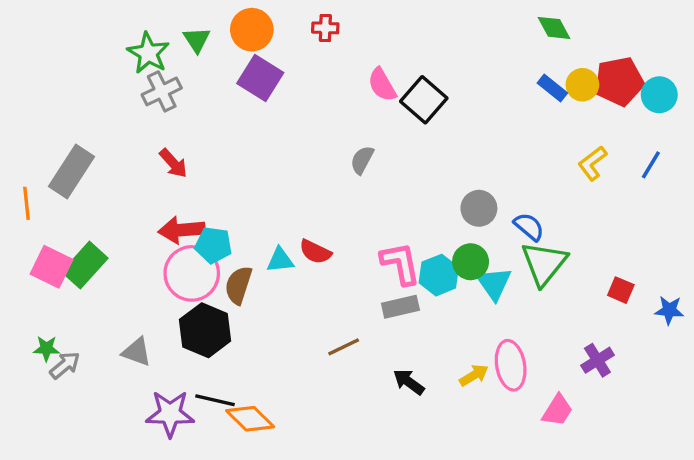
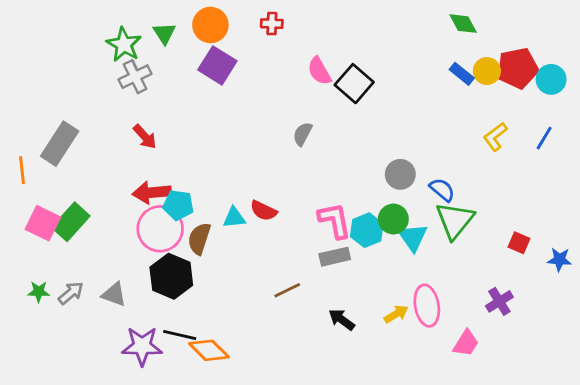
gray arrow: (65, 365) -> (71, 293), moved

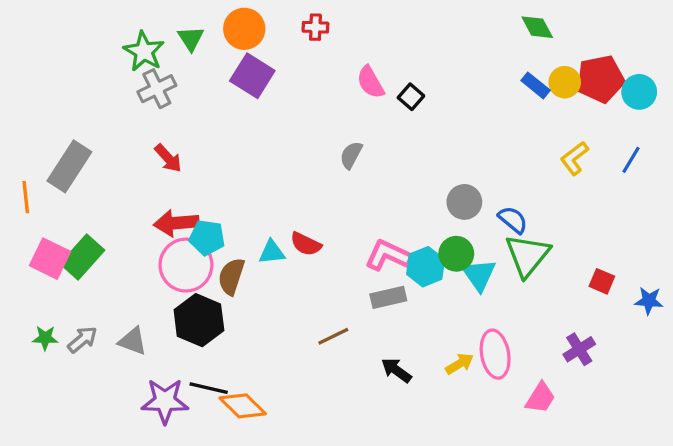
black square: (354, 84) -> (411, 97), size x0.6
pink L-shape: (335, 220) -> (388, 255), turned -54

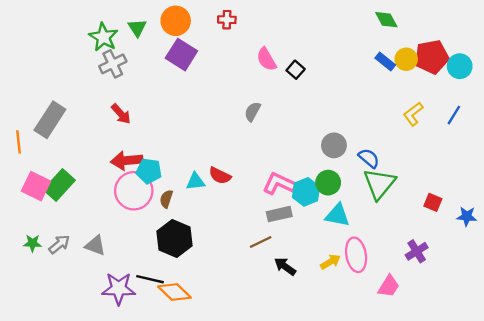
cyan triangle: (479, 275) -> (337, 215), moved, turned -44
brown semicircle: (231, 276) -> (166, 199), size x0.7
black hexagon: (199, 320) -> (174, 238), moved
brown line: (333, 336) -> (261, 242), moved

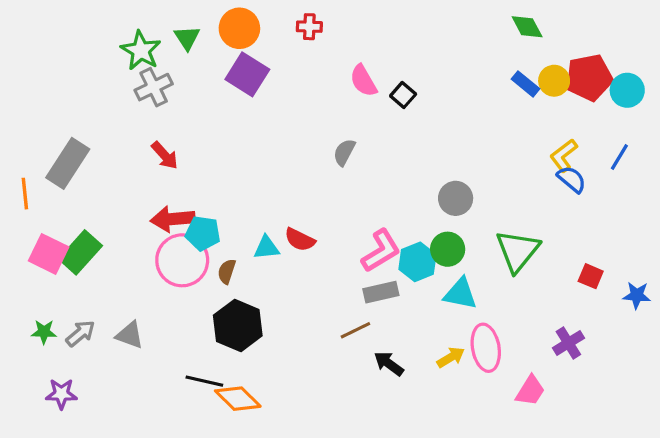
blue semicircle: (369, 158) -> (572, 179), moved
pink L-shape: (279, 184) -> (381, 251), turned 124
purple star: (119, 289) -> (61, 394), moved, size x0.7

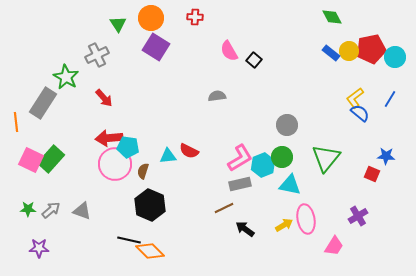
green star: (141, 51) -> (66, 77), moved
gray semicircle: (344, 152) -> (217, 96), turned 54
blue star: (637, 295) -> (386, 156), moved

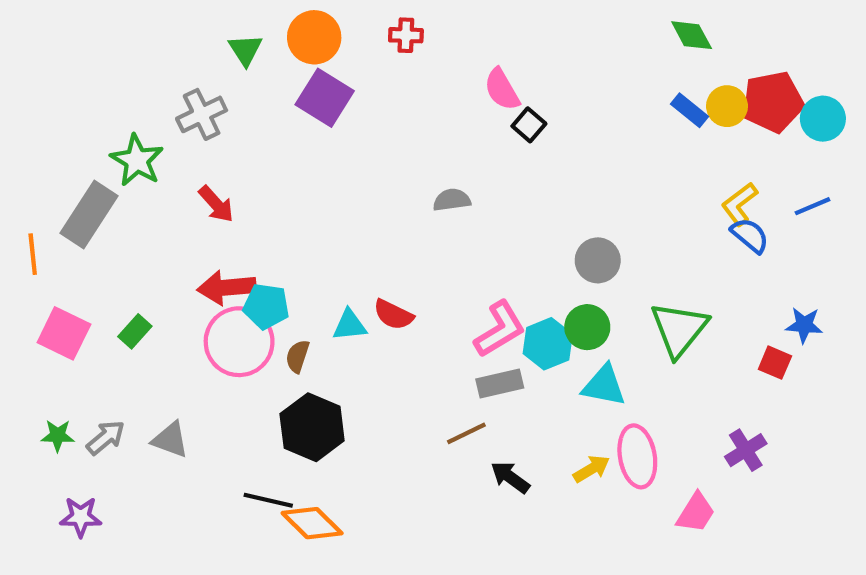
pink semicircle: (229, 51) -> (502, 89), moved
blue line: (390, 99) -> (812, 206), turned 36
green rectangle: (51, 159) -> (135, 331), moved, size x0.6

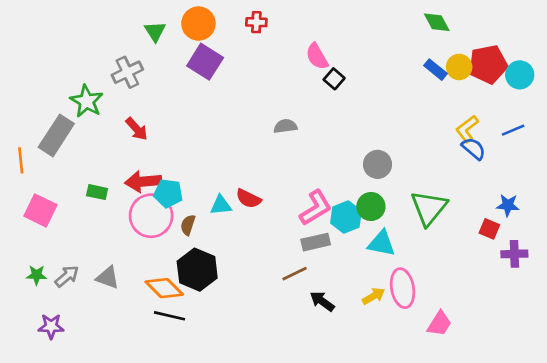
green rectangle: (135, 331) -> (97, 192), moved, turned 60
purple cross: (746, 450) -> (514, 254), moved, turned 30
orange diamond: (312, 523) -> (164, 288), moved

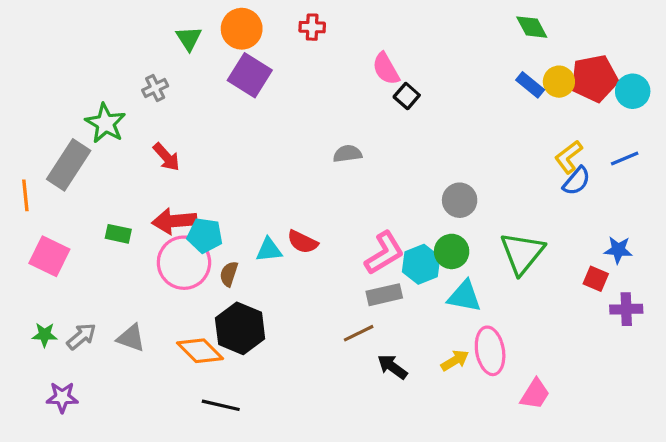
gray cross: (127, 72) -> (155, 88), size x0.7
blue semicircle: (474, 149) -> (577, 181), turned 90
black line: (169, 316) -> (221, 405), moved

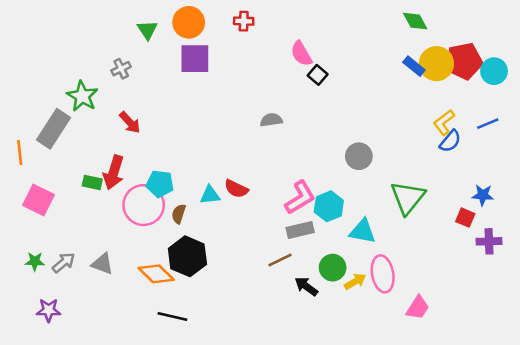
purple square: (250, 75) -> (195, 59), turned -32
yellow circle: (559, 82) -> (436, 64), size x1.4
red arrow: (174, 221) -> (114, 172), moved, turned -68
green circle: (452, 251) -> (333, 268), moved

